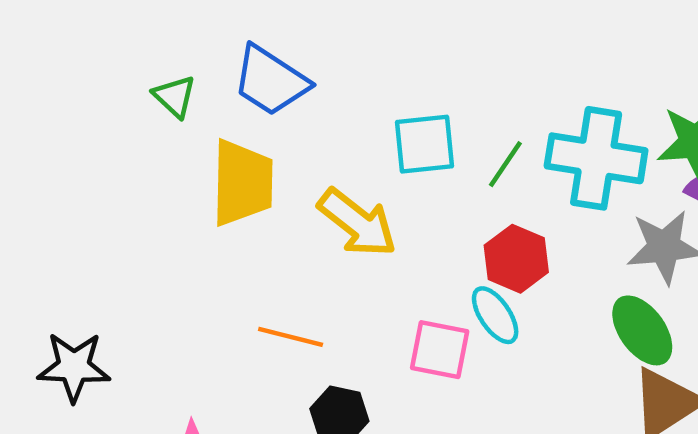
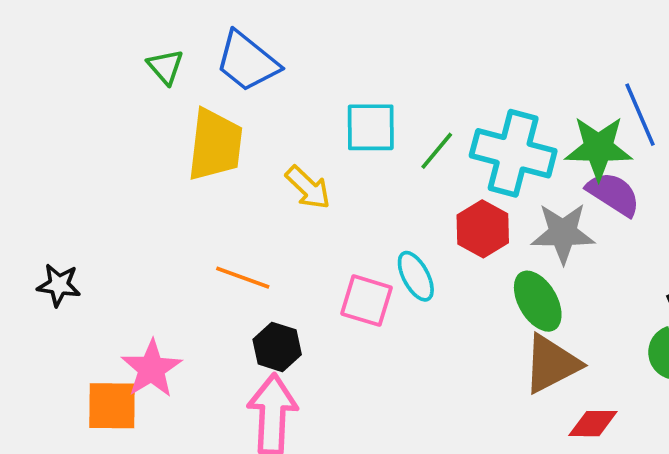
yellow arrow: (357, 223) -> (308, 188), size x0.7
red hexagon: (516, 259) -> (483, 229), moved
black star: (74, 367) -> (59, 285), size x0.7

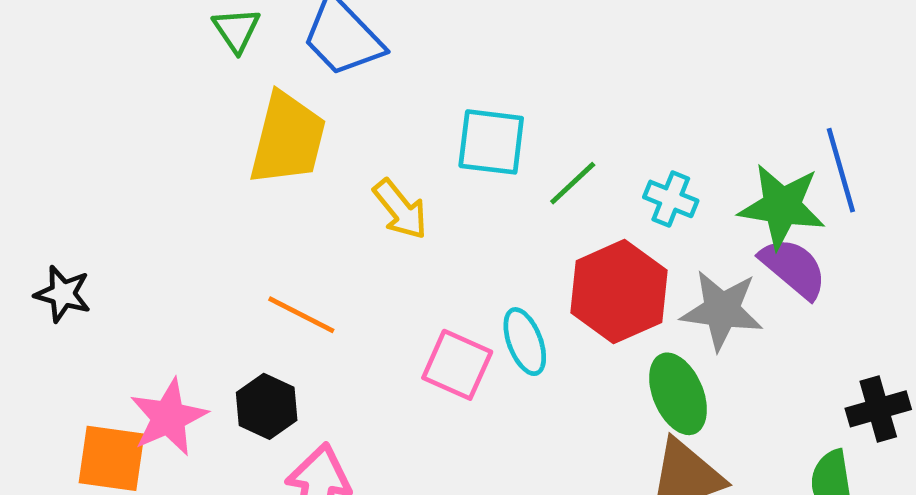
cyan cross: (513, 153) -> (671, 199), size x0.5
red hexagon: (483, 229) -> (619, 292), size x1.4
black hexagon: (277, 347) -> (267, 406), moved

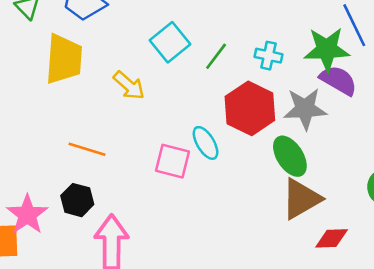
cyan square: (491, 142) -> (170, 42), turned -36

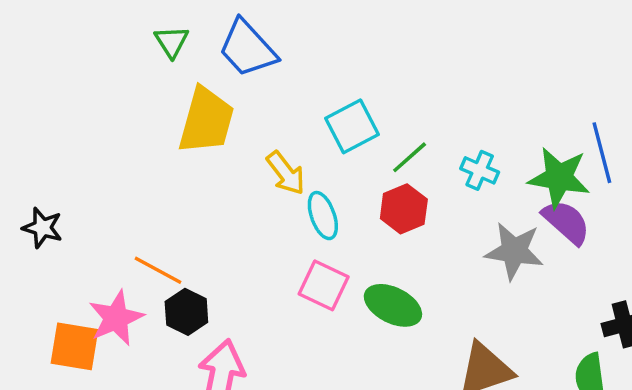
red hexagon: (250, 108) -> (404, 209), moved, size x0.7
cyan ellipse: (206, 143) -> (323, 216), moved
orange line: (87, 149) -> (158, 270), moved
green ellipse: (290, 156) -> (393, 305), moved, turned -42

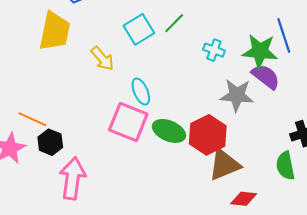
green line: (410, 157) -> (174, 23), moved
red hexagon: (404, 209) -> (208, 135), moved, size x1.4
cyan ellipse: (323, 216) -> (141, 92), moved
pink square: (324, 285) -> (128, 122), size x1.4

